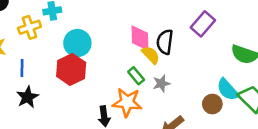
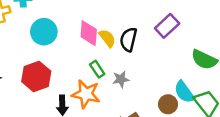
pink diamond: (140, 38) -> (89, 33), moved
yellow semicircle: (151, 55) -> (107, 38), moved
red hexagon: (71, 69) -> (36, 76), moved

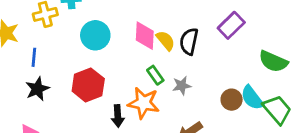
brown circle: (168, 104) -> (232, 100), moved

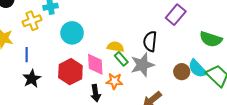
pink diamond: (145, 36) -> (95, 64), moved
yellow semicircle: (166, 41) -> (115, 47), moved, turned -35
black semicircle: (189, 41) -> (150, 41), moved
gray star: (182, 86) -> (142, 65), size x1.6
orange star: (144, 103) -> (114, 81), size x0.7

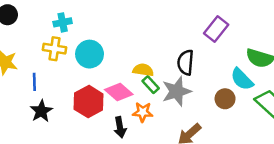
yellow cross: (32, 21) -> (55, 49), moved, turned 30
pink diamond: (95, 64) -> (119, 92), turned -45
cyan semicircle: (197, 69) -> (242, 79), moved

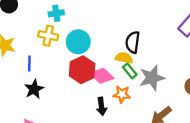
black semicircle: (185, 62) -> (133, 42), moved
red hexagon: (89, 102) -> (82, 70), moved

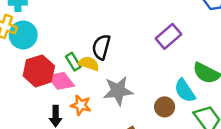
cyan circle: (78, 42) -> (23, 35), moved
green rectangle: (130, 71) -> (73, 62), moved

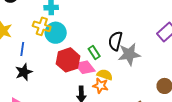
yellow semicircle: (89, 64) -> (105, 75), moved
gray star: (118, 91) -> (129, 54), moved

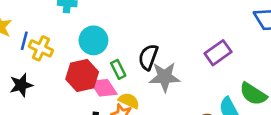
yellow cross: (42, 26) -> (41, 48), moved
cyan circle: (56, 33) -> (93, 40), moved
blue line: (22, 49) -> (24, 41), moved

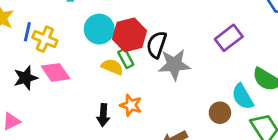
red hexagon: (82, 75) -> (129, 35), moved
pink diamond: (104, 88) -> (56, 72), moved
yellow semicircle: (129, 101) -> (112, 67), moved

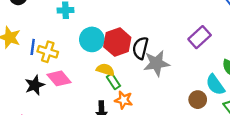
green rectangle: (126, 58) -> (113, 81), moved

